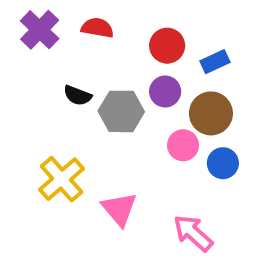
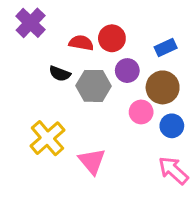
red semicircle: (97, 28) -> (81, 43), moved
red circle: (167, 46) -> (112, 38), moved
pink arrow: (193, 233) -> (173, 170), moved

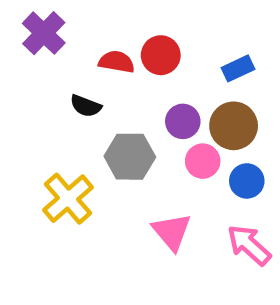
purple circle: (127, 71) -> (183, 121), moved
gray hexagon: (93, 86) -> (130, 157), moved
pink triangle: (92, 161) -> (172, 232), moved

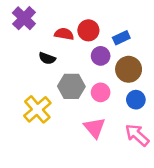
blue rectangle: (238, 68) -> (121, 38), moved
purple circle: (183, 121) -> (101, 56), moved
pink circle: (203, 161) -> (101, 92), moved

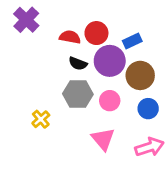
purple circle: (101, 56) -> (110, 61), size x1.5
black semicircle: (47, 58) -> (78, 64), moved
yellow cross: (37, 109) -> (41, 119), size x0.6
pink arrow: (137, 135) -> (149, 147), turned 120

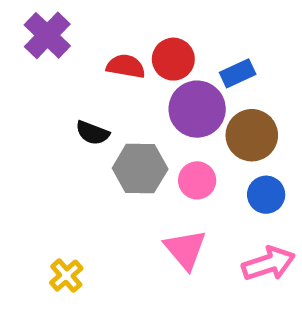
black semicircle: (78, 64) -> (92, 133), moved
yellow cross: (41, 119) -> (66, 276), moved

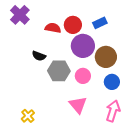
blue rectangle: (238, 73) -> (100, 23), moved
pink arrow: (268, 264) -> (113, 111), turned -55

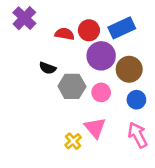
blue rectangle: (100, 23) -> (122, 28), size x1.5
pink arrow: (113, 111) -> (138, 135), turned -45
yellow cross: (28, 116) -> (73, 141), moved

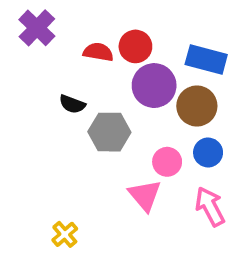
blue rectangle: (122, 28) -> (206, 59), moved, turned 40
pink circle: (101, 92) -> (167, 162), moved
yellow cross: (73, 141) -> (65, 234), moved

